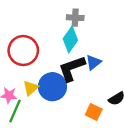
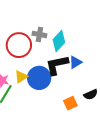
gray cross: (75, 18) -> (39, 34), moved
orange square: (94, 112) -> (70, 103), turned 32

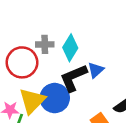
yellow triangle: (21, 77) -> (32, 101), size x1.6

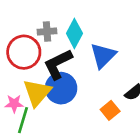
blue triangle: (96, 70) -> (103, 56), size x1.5
black L-shape: (74, 78) -> (58, 64), moved

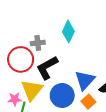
cyan diamond: (74, 33) -> (68, 32), moved
blue triangle: (103, 56) -> (85, 80), moved
blue circle: (61, 88) -> (62, 95), moved

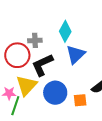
blue triangle: (85, 80) -> (76, 54), moved
orange square: (88, 102) -> (80, 100), turned 32

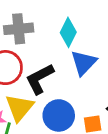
gray cross: (35, 40) -> (19, 29), moved, size x1.5

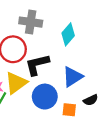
blue triangle: (84, 63) -> (73, 77), moved

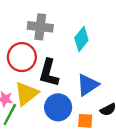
black L-shape: (37, 65) -> (49, 73), turned -60

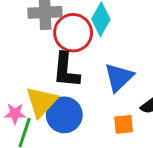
red circle: (22, 57) -> (73, 33), moved
blue circle: (58, 107) -> (64, 115), moved

